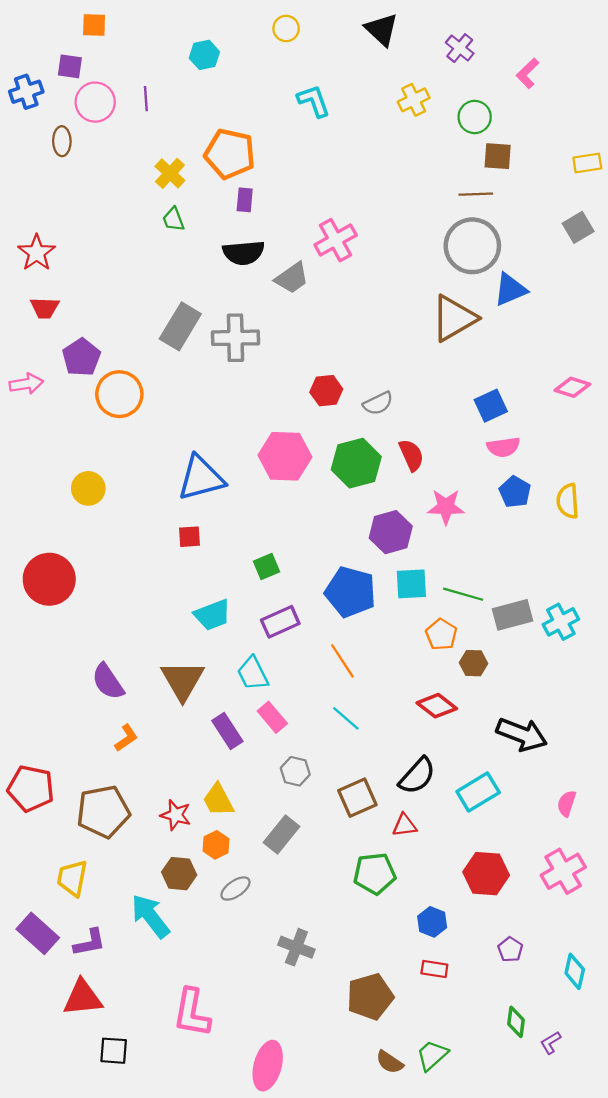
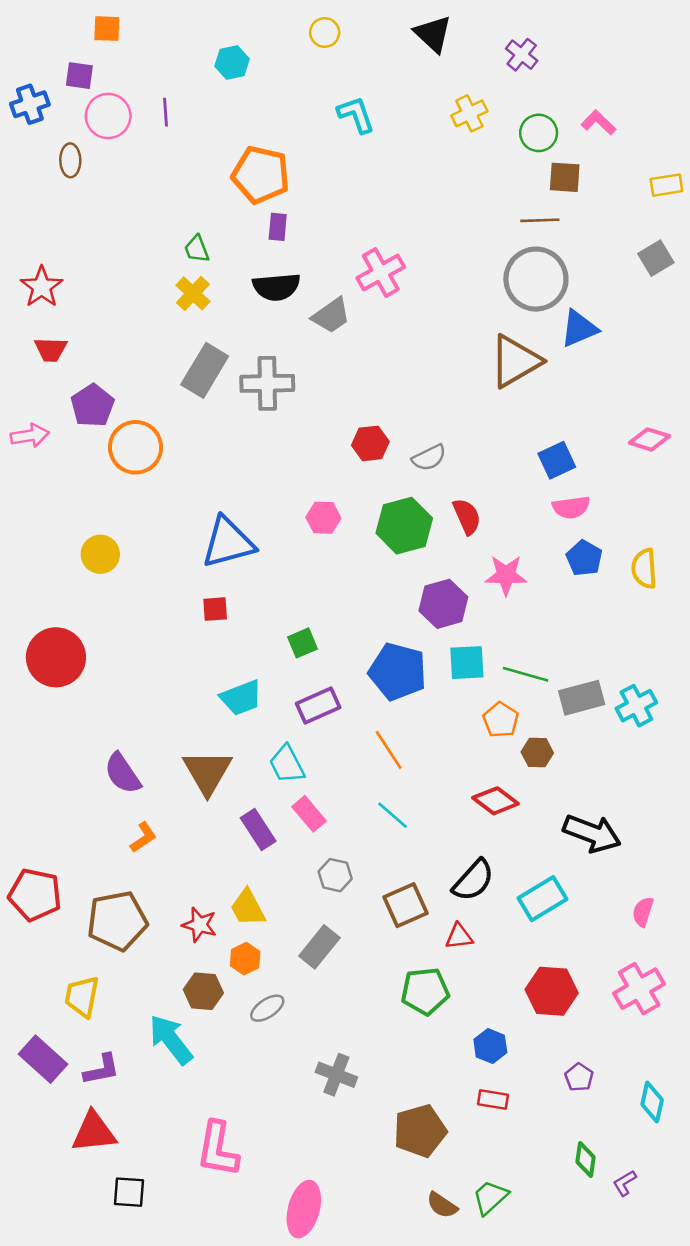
pink L-shape: (528, 73) -> (599, 123), moved, turned 88
yellow cross: (170, 173) -> (193, 293), moved
pink hexagon: (285, 456) -> (323, 518), size x0.6

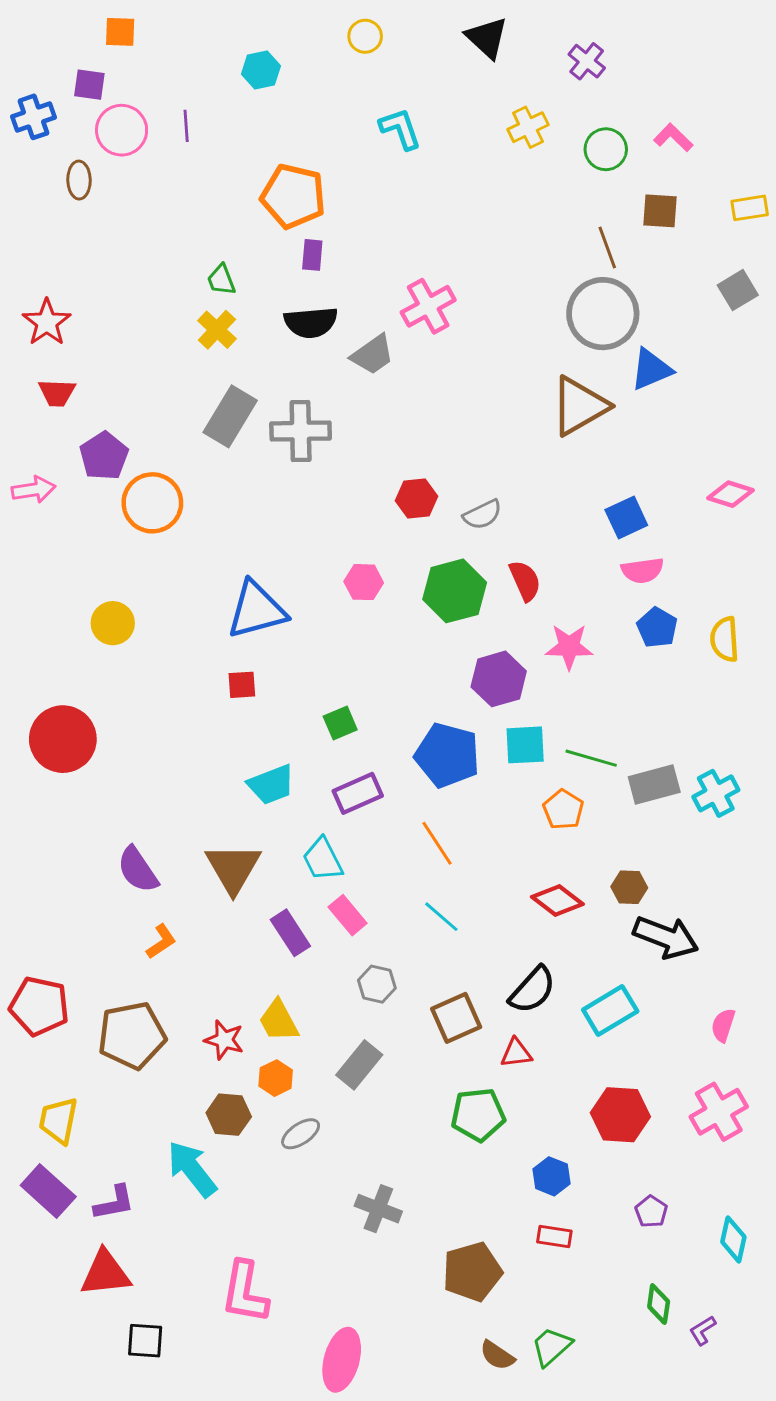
brown square: (565, 177) -> (660, 211), moved
brown line: (540, 220) -> (607, 248), turned 72
brown hexagon: (537, 753) -> (629, 887), moved
yellow trapezoid: (82, 996) -> (58, 1121), moved

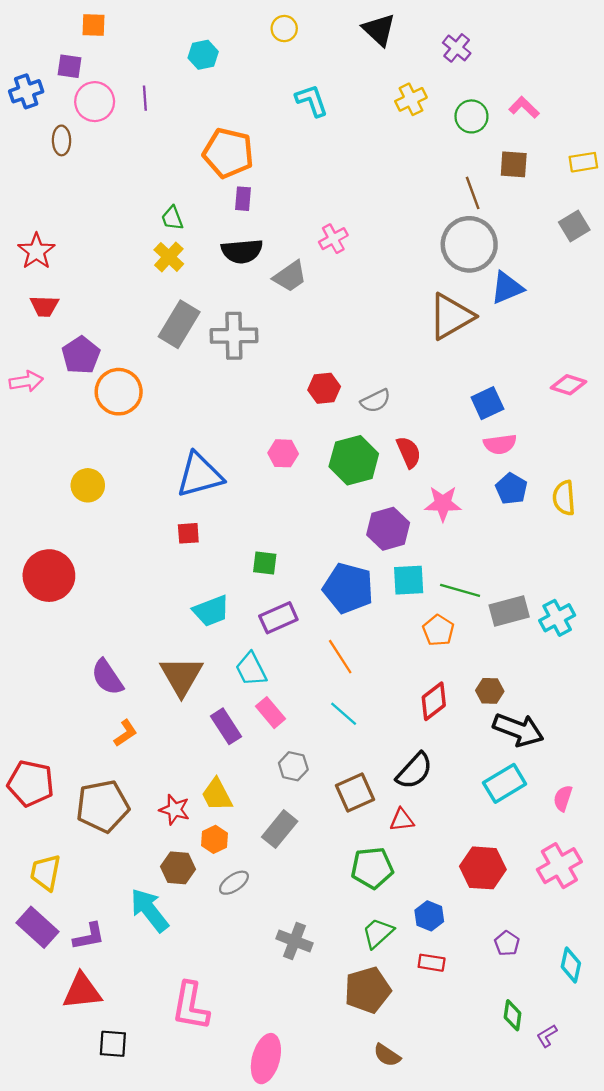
pink cross: (428, 306) -> (333, 239), size x0.7
green square: (340, 723) -> (265, 563), turned 30
red diamond: (557, 900) -> (434, 701), turned -75
cyan rectangle: (610, 1011) -> (505, 783), moved
green trapezoid: (551, 1347) -> (378, 933), moved

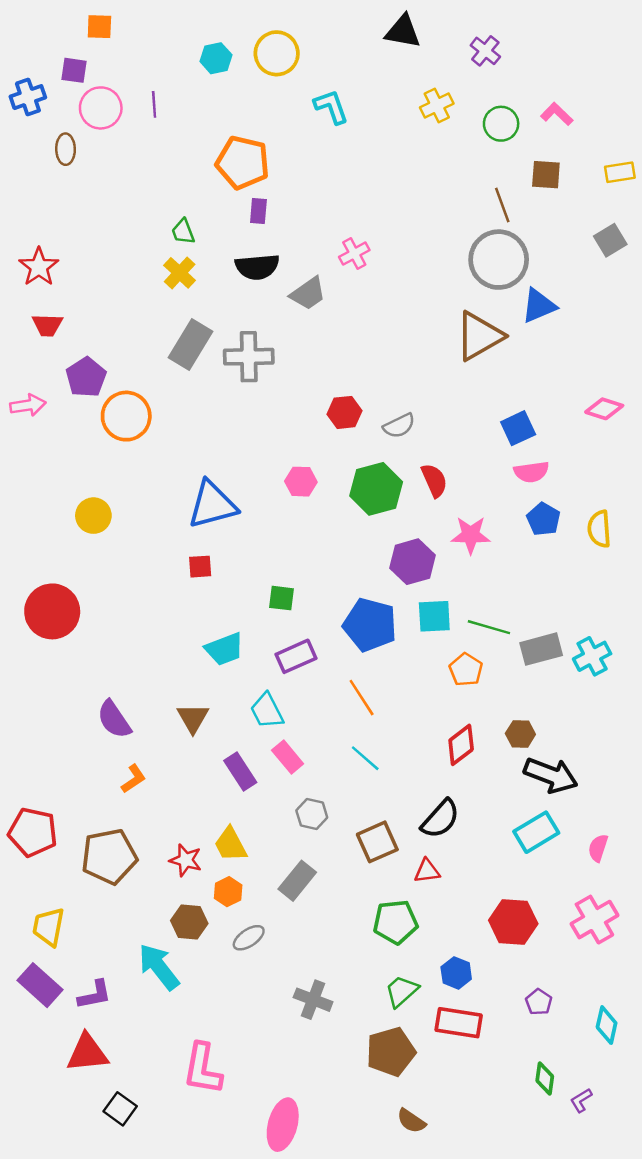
yellow circle: (284, 29) -> (277, 53), moved, size x1.6
black triangle: (379, 30) -> (403, 31), turned -33
brown triangle: (181, 676) -> (193, 718), size x0.7
red rectangle: (432, 963) -> (459, 1023), size x1.6
black square: (113, 1044) -> (120, 1109), turned 32

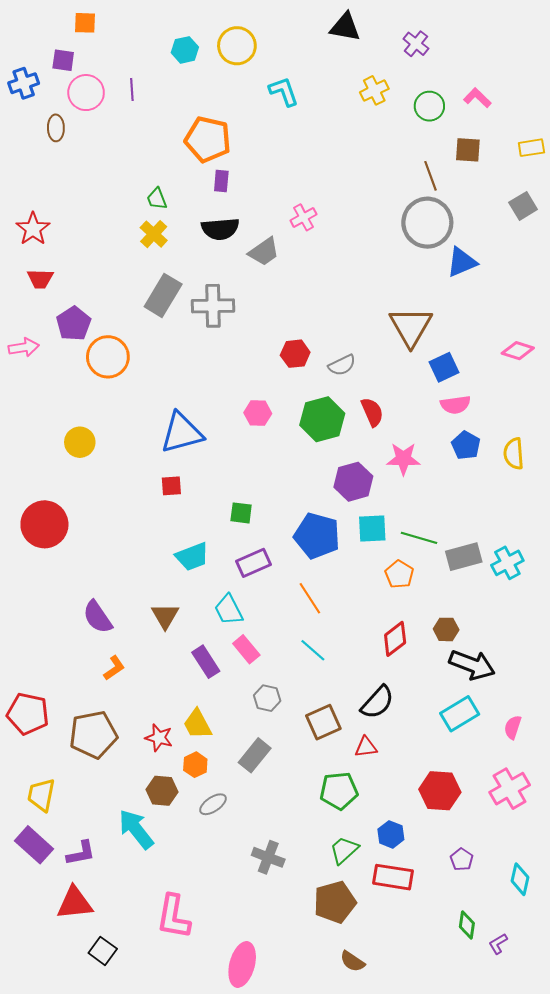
brown triangle: (479, 336) -> (411, 327), moved, turned -30

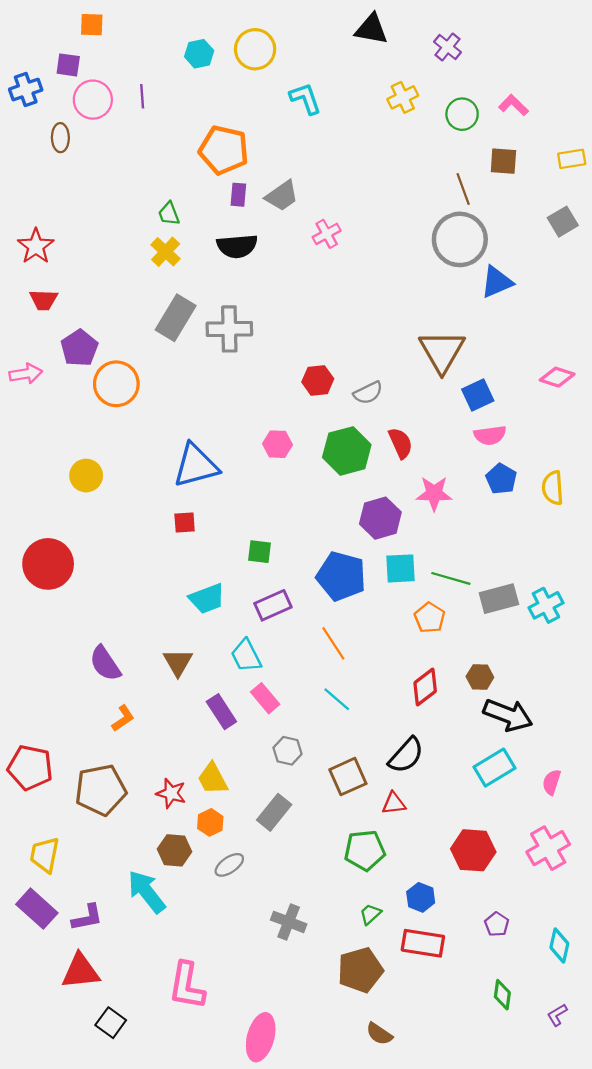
gray trapezoid: (264, 252) -> (282, 196), moved
green trapezoid: (344, 850) -> (370, 914), size x0.7
purple L-shape: (498, 944) -> (557, 1015), moved

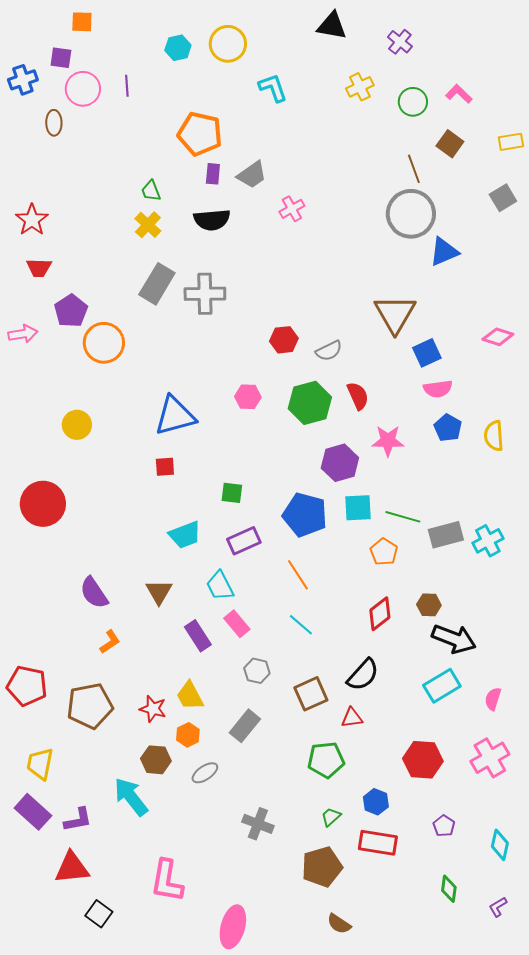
brown square: (503, 161) -> (450, 144), turned 32

